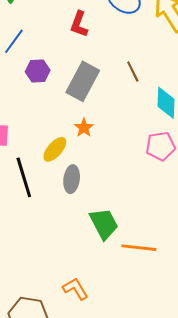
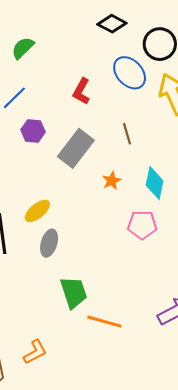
brown line: (133, 71) -> (127, 134), moved
orange star: (84, 128) -> (112, 181), moved
orange L-shape: (75, 289) -> (35, 352), turned 84

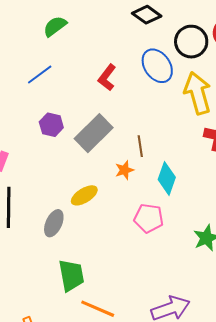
purple hexagon: (33, 131) -> (51, 125), moved
brown line: (127, 134) -> (140, 146), moved
yellow ellipse: (37, 211) -> (84, 195), moved

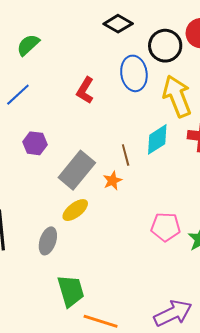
blue ellipse: (157, 66) -> (134, 73), turned 32
gray rectangle: (94, 133) -> (77, 170), moved
cyan diamond: (167, 178) -> (157, 139), moved, turned 44
pink pentagon: (149, 218) -> (166, 227), moved

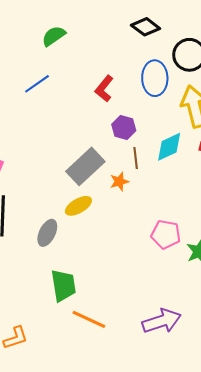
purple hexagon: (35, 143) -> (124, 128), moved

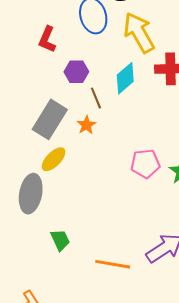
gray ellipse: (47, 233) -> (31, 194), size x1.4
green trapezoid: (63, 285) -> (60, 240), size x0.7
orange line: (89, 319) -> (113, 264), moved

